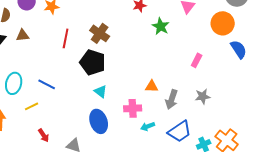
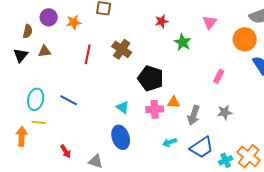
black pentagon: (93, 62) -> (151, 78), moved
yellow line: (32, 106) -> (39, 122), moved, turned 32
pink cross: (133, 108) -> (155, 109), moved

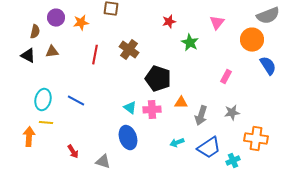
black triangle: (21, 55) -> (28, 56), turned -42
pink cross: (155, 109) -> (152, 110), moved
orange cross: (249, 156) -> (256, 139), moved, turned -30

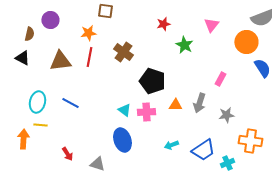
orange star: (81, 23) -> (88, 33), moved
brown triangle: (52, 52) -> (60, 61), moved, size x1.6
gray arrow: (201, 116) -> (199, 103), moved

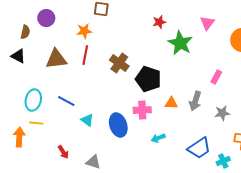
green star: (184, 45) -> (180, 43), size x1.4
brown cross: (123, 52) -> (119, 63), moved
cyan triangle: (124, 110) -> (87, 120), moved
blue ellipse: (122, 140) -> (118, 125), moved
cyan arrow: (171, 145) -> (158, 138), moved

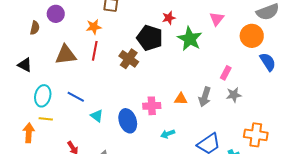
black triangle: (18, 56) -> (25, 65), moved
black pentagon: (148, 79) -> (150, 38), moved
gray star: (222, 113) -> (234, 95), moved

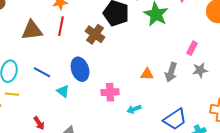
pink cross: (152, 106) -> (110, 92), moved
blue ellipse: (128, 121) -> (80, 69), moved

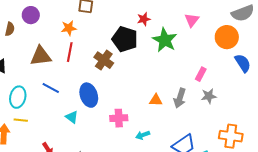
blue line: (42, 72) -> (51, 88), moved

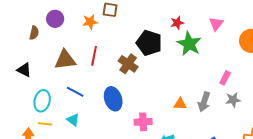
red star: (144, 19) -> (177, 23), moved
orange star: (69, 28) -> (90, 22), moved
cyan triangle: (72, 117) -> (73, 120), moved

